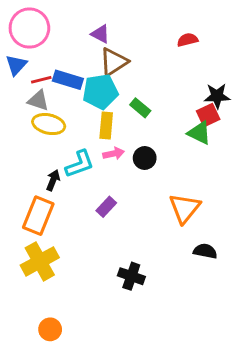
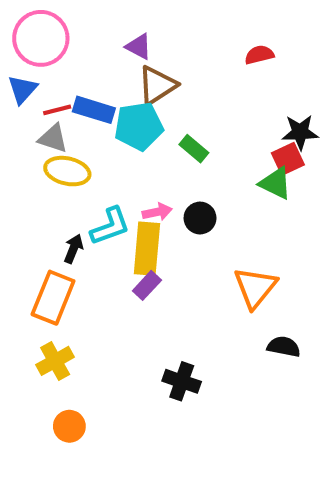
yellow rectangle: (106, 126) -> (147, 249), moved, size x1.4
yellow cross: (40, 261) -> (55, 361), size x0.7
orange circle: (50, 329) -> (69, 426), moved

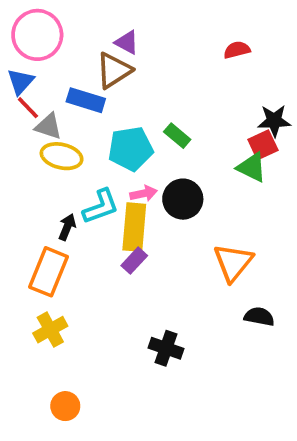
brown triangle: (157, 85) -> (114, 70), moved
red line: (57, 110) -> (28, 108), moved, turned 60
cyan pentagon: (139, 126) -> (131, 149), moved
black circle: (200, 218) -> (183, 199), size x1.4
orange circle: (69, 426) -> (65, 406), moved

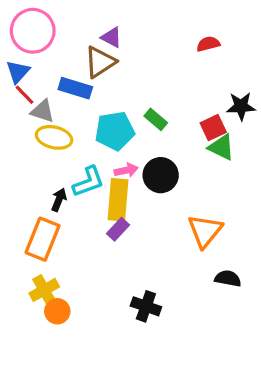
red square: (263, 145) -> (213, 128), moved
orange circle: (65, 406) -> (57, 311), moved

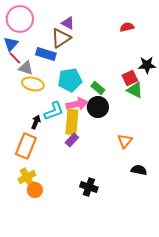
green rectangle: (156, 119) -> (98, 88), moved
pink arrow: (126, 170) -> (77, 104), size x1.5
orange triangle: (205, 231) -> (125, 141), size x0.7

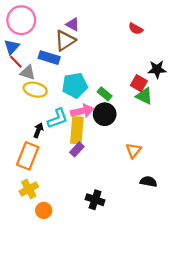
red semicircle: (127, 27) -> (136, 29), turned -136
red square: (130, 78) -> (139, 83), turned -35
orange circle: (35, 190) -> (44, 210), moved

